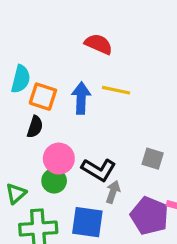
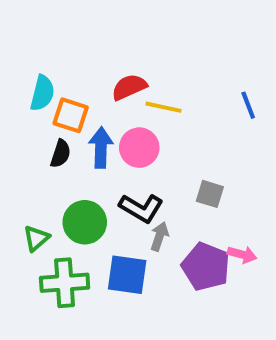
red semicircle: (99, 44) -> (129, 87), moved, turned -48
blue arrow: (81, 98) -> (101, 148), moved
pink circle: (59, 159) -> (139, 148), moved
green circle: (54, 181) -> (85, 222), size x1.4

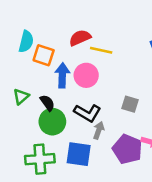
black semicircle: (61, 154) -> (47, 103), moved, turned -54
green triangle: (36, 238) -> (21, 97), moved

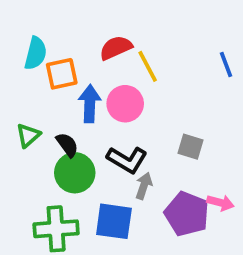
yellow line: (101, 50) -> (148, 66), turned 50
orange square: (44, 55) -> (62, 74), turned -30

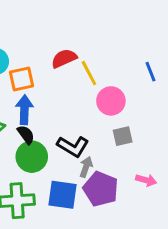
blue arrow: (90, 104) -> (24, 110), moved
pink circle: (125, 104) -> (111, 101), moved
gray square: (191, 147) -> (123, 136), turned -30
purple pentagon: (187, 214) -> (101, 189), moved

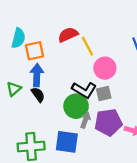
gray square: (123, 136) -> (104, 93), moved
black L-shape: (73, 146) -> (84, 90), moved
green circle: (32, 157) -> (76, 106), moved
purple pentagon: (101, 189) -> (108, 122), moved, turned -30

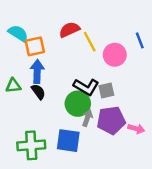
cyan semicircle: (18, 38) -> (18, 33), turned -72
pink circle: (105, 68) -> (115, 55), moved
green triangle: (14, 89) -> (13, 86), turned 35

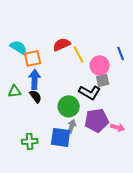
black L-shape: (86, 87) -> (90, 92), moved
gray square: (106, 91) -> (103, 80), moved
gray arrow: (87, 118) -> (72, 126), moved
green cross: (31, 145) -> (30, 141), size x0.7

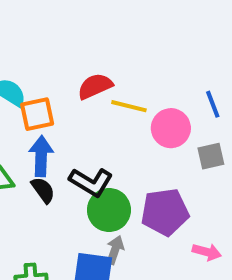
yellow line: (79, 54) -> (129, 106), turned -48
gray square: (103, 80) -> (211, 156), moved
black L-shape: (90, 92) -> (91, 182), moved
purple pentagon: (97, 120) -> (165, 212), moved

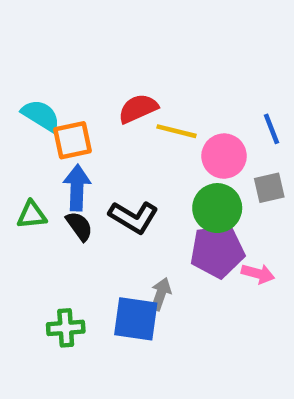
green circle: (109, 210) -> (217, 208), moved
pink arrow: (207, 252) -> (258, 274), moved

